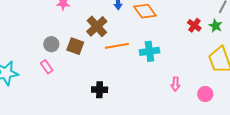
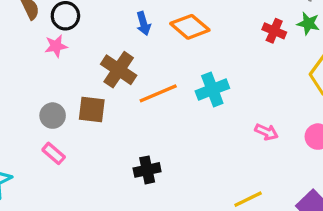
pink arrow: (175, 84) -> (266, 132), turned -56

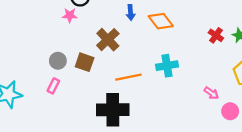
orange line: (158, 93) -> (128, 77), moved
pink arrow: (266, 132) -> (211, 93), moved
pink rectangle: (54, 153) -> (53, 86), turned 64
black cross: (147, 170) -> (113, 110), size x1.8

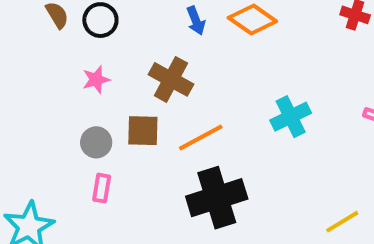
pink star: (70, 15) -> (96, 80), moved
cyan cross: (167, 66) -> (291, 117), moved
orange line: (128, 77) -> (201, 137), moved

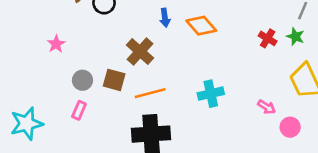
pink star: (96, 80) -> (56, 44), moved, turned -30

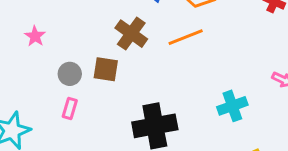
orange line: (150, 93) -> (186, 37), moved
cyan cross: (211, 94) -> (232, 106), moved

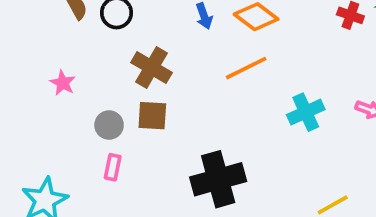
brown cross: (131, 34) -> (152, 68), moved
cyan cross: (232, 106) -> (306, 112), moved

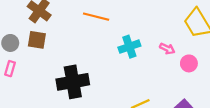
orange line: (246, 68) -> (96, 17), turned 35

